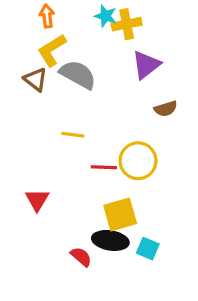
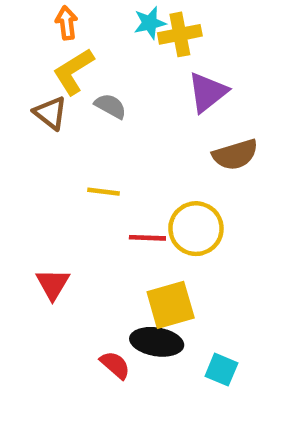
cyan star: (106, 16) -> (150, 23), turned -30
gray semicircle: (78, 75) -> (110, 106), size x0.6
brown semicircle: (166, 109) -> (235, 155), size x1.4
cyan square: (148, 249) -> (221, 370), moved

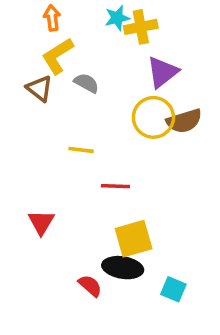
yellow circle: (196, 229) -> (153, 117), moved

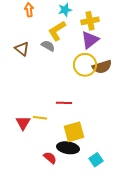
yellow cross: (141, 27) -> (90, 21), moved
yellow L-shape: (58, 56) -> (57, 31), moved
yellow line: (81, 150) -> (40, 118), moved
cyan square: (173, 289) -> (96, 160), turned 32

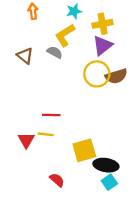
red line: (64, 103) -> (51, 115), moved
black ellipse: (68, 148) -> (106, 165), moved

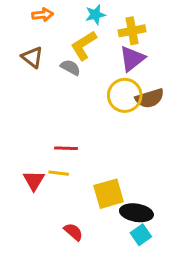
orange arrow: (33, 11) -> (43, 15), turned 91
brown triangle: (25, 56) -> (32, 57), moved

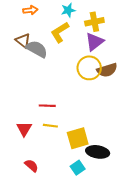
gray semicircle: (70, 67) -> (37, 49), moved, size x1.5
yellow line: (59, 173) -> (50, 126), moved
red semicircle: (73, 232) -> (31, 166), moved
cyan square: (141, 235) -> (78, 168), moved

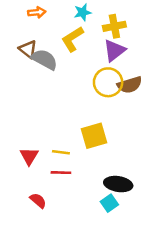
red line: (47, 106) -> (61, 173), moved
yellow square: (78, 138) -> (94, 136), moved
cyan square: (78, 168) -> (109, 203), moved

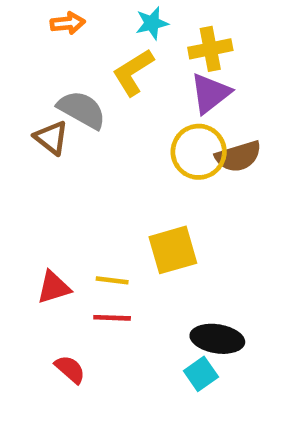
brown triangle: (28, 49) -> (51, 138), moved
red triangle: (29, 156) -> (54, 287), turned 42

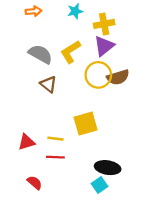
yellow L-shape: (133, 72) -> (70, 52), moved
brown triangle: (51, 138) -> (48, 84), moved

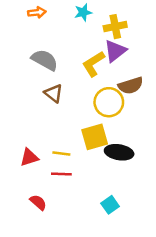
yellow L-shape: (70, 52) -> (93, 64), moved
yellow circle: (98, 75) -> (109, 102), moved
black ellipse: (108, 168) -> (119, 152), moved

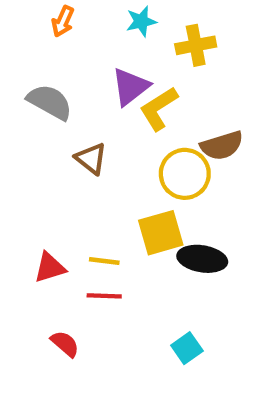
orange arrow: (37, 12) -> (63, 21), turned 120
purple triangle: (115, 51) -> (130, 87), moved
gray semicircle: (45, 60) -> (50, 102), moved

